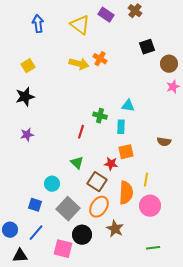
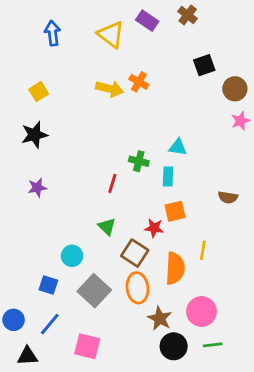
pink circle: (150, 206) -> (201, 312), moved
orange ellipse: (99, 207) -> (137, 288), turned -40
black circle: (82, 235) -> (174, 346), moved

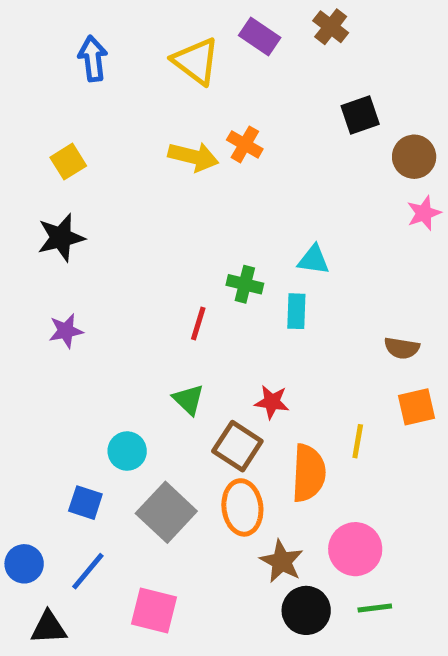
orange square: (175, 211) -> (417, 407), moved

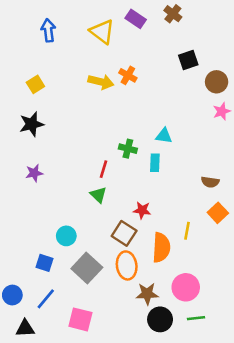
green triangle: (188, 400) -> (98, 195), moved
orange square: (417, 407) -> (218, 213), turned -30
brown star: (282, 561) -> (147, 294), turned -30

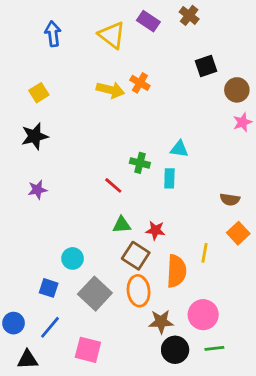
red line: (104, 169) -> (113, 185), turned -66
green triangle: (98, 195) -> (122, 225), moved, turned -48

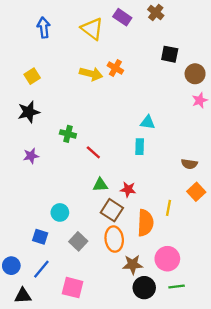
black square: (206, 66) -> (170, 54), turned 30
green cross: (140, 163) -> (68, 134), moved
gray square: (95, 294) -> (78, 241), size x0.7

